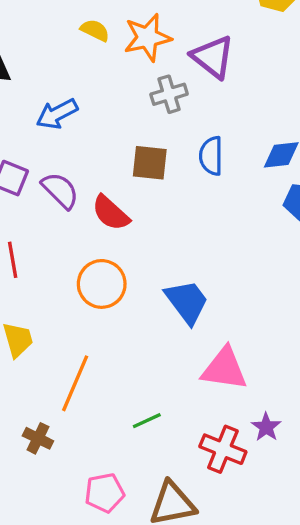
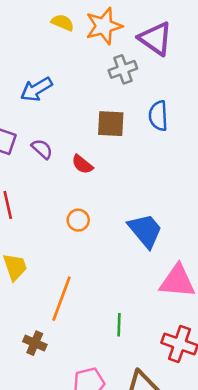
purple semicircle: (60, 191) -> (42, 149), size x0.7
red semicircle: (111, 213) -> (82, 164), size x0.7
orange circle: (102, 284) -> (78, 220), size x0.6
green line: (147, 421) -> (119, 325), turned -60

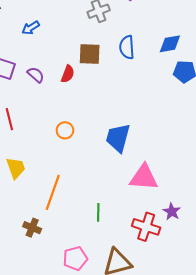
blue arrow: (36, 89) -> (31, 28), size x0.7
red semicircle: (82, 164) -> (68, 74), moved, turned -108
blue trapezoid: (145, 230) -> (118, 138), turned -124

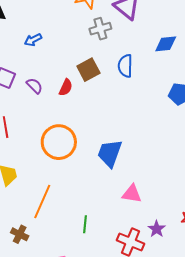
blue diamond: (170, 44) -> (166, 44), moved
brown square: (90, 54) -> (88, 70), turned -35
orange circle: (65, 130) -> (59, 142), size x2.0
pink triangle: (144, 177) -> (132, 194), size x0.7

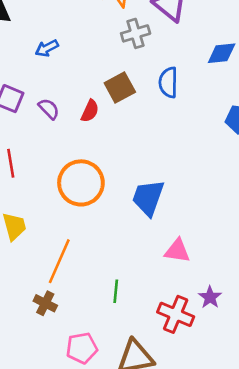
brown cross: (20, 234) -> (45, 303), moved

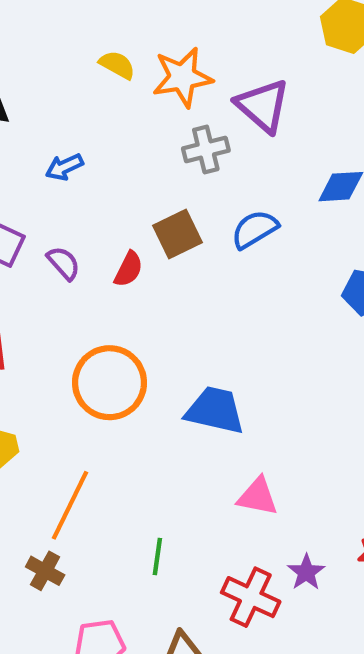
blue semicircle: (168, 82) -> (255, 229), turned 56
blue trapezoid: (148, 198) -> (215, 410), turned 81

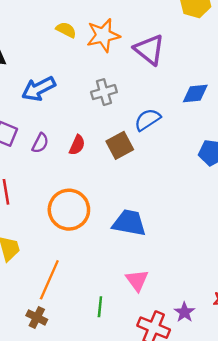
gray cross: (206, 150) -> (104, 92), moved
blue arrow: (64, 167) -> (39, 89), size x1.6
brown square: (177, 234) -> (120, 145), moved
purple semicircle: (64, 263) -> (40, 143), turned 72
pink triangle: (258, 497) -> (137, 280), moved, turned 45

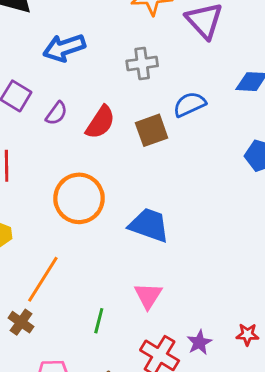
red semicircle: (77, 145) -> (100, 122), size x1.4

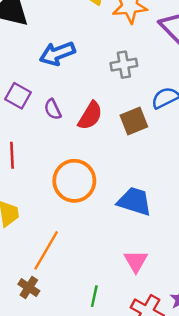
purple semicircle: (56, 113) -> (53, 109), turned 120
green line: (99, 321) -> (94, 296), moved

